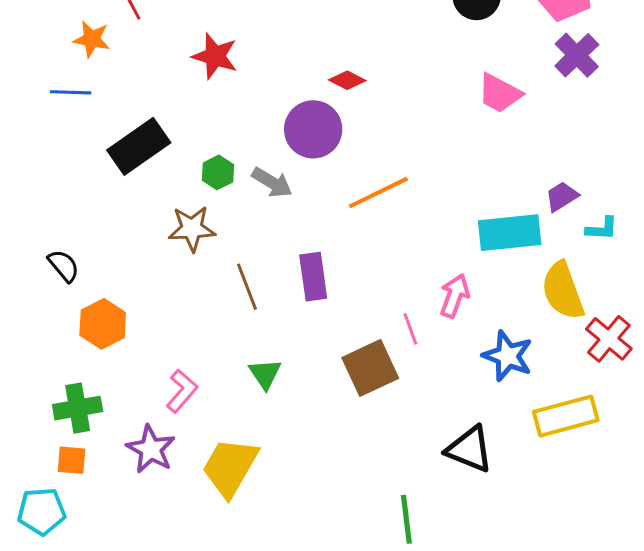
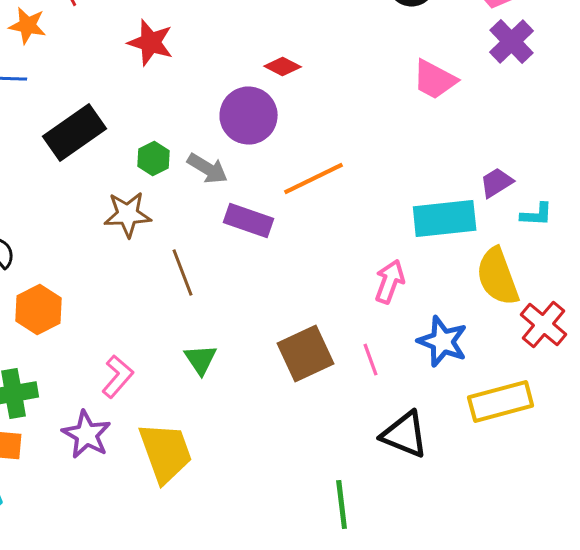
purple rectangle: (313, 277) -> (249, 221), moved, turned -63
pink line: (410, 329) -> (371, 360), moved
yellow trapezoid: (230, 467) -> (166, 453), turned 130

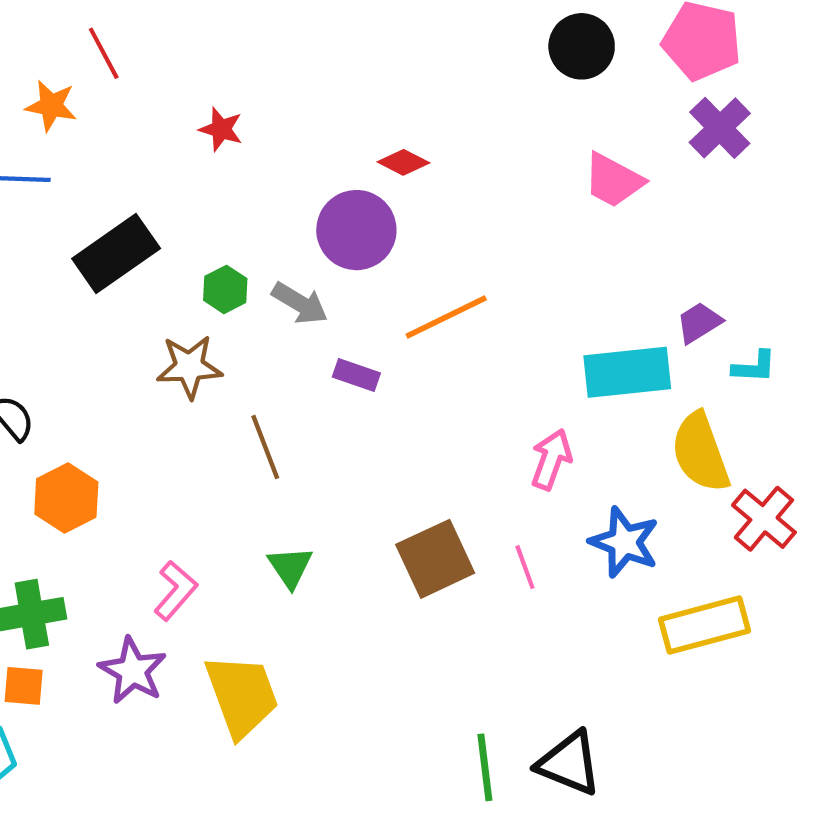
red star: (151, 43) -> (221, 129), size x0.7
purple rectangle: (249, 221) -> (356, 375), size x0.7
black triangle: (405, 435) -> (569, 763), moved

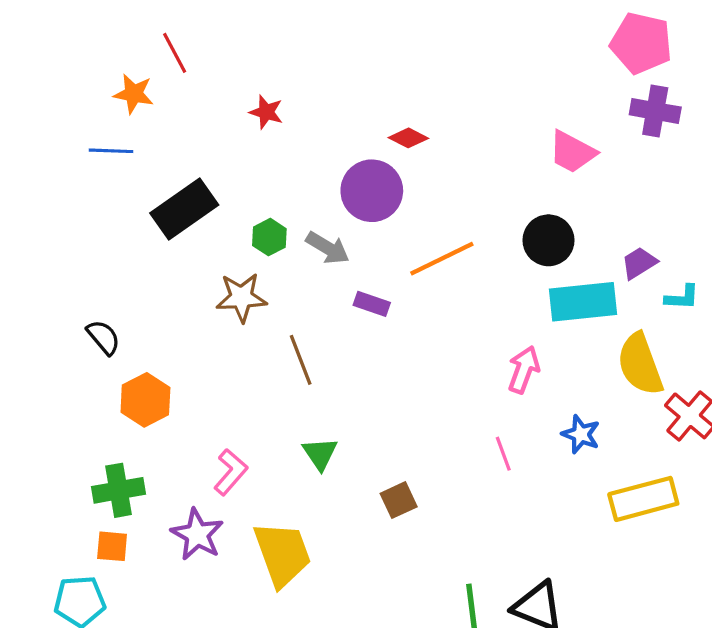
black circle: (582, 46) -> (549, 240), moved
purple cross: (720, 128) -> (655, 111), turned -36
blue star: (624, 542) -> (581, 434), size x0.7
brown square: (435, 559) -> (399, 500), moved, size x0.6

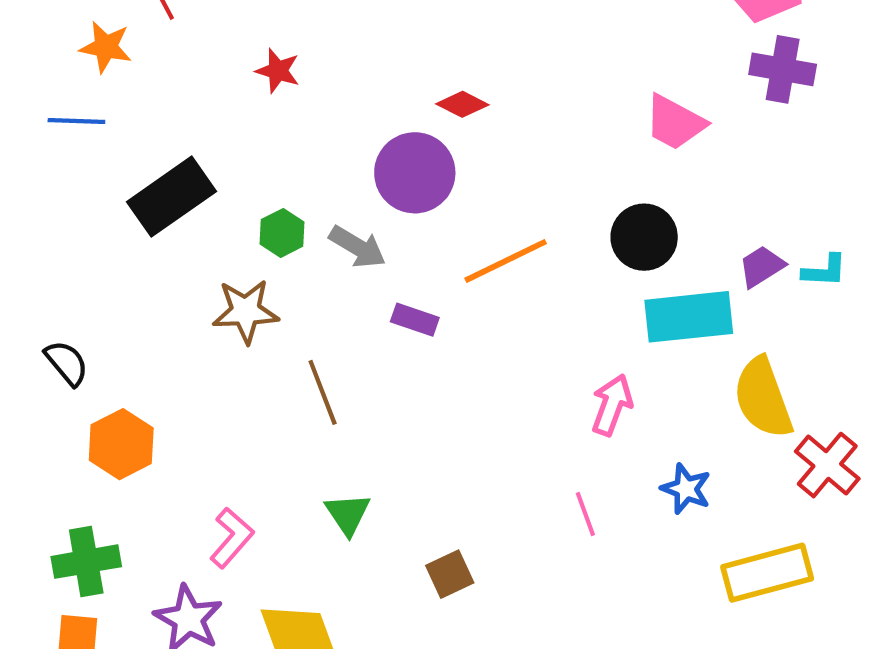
cyan L-shape: (682, 297) -> (824, 271), moved

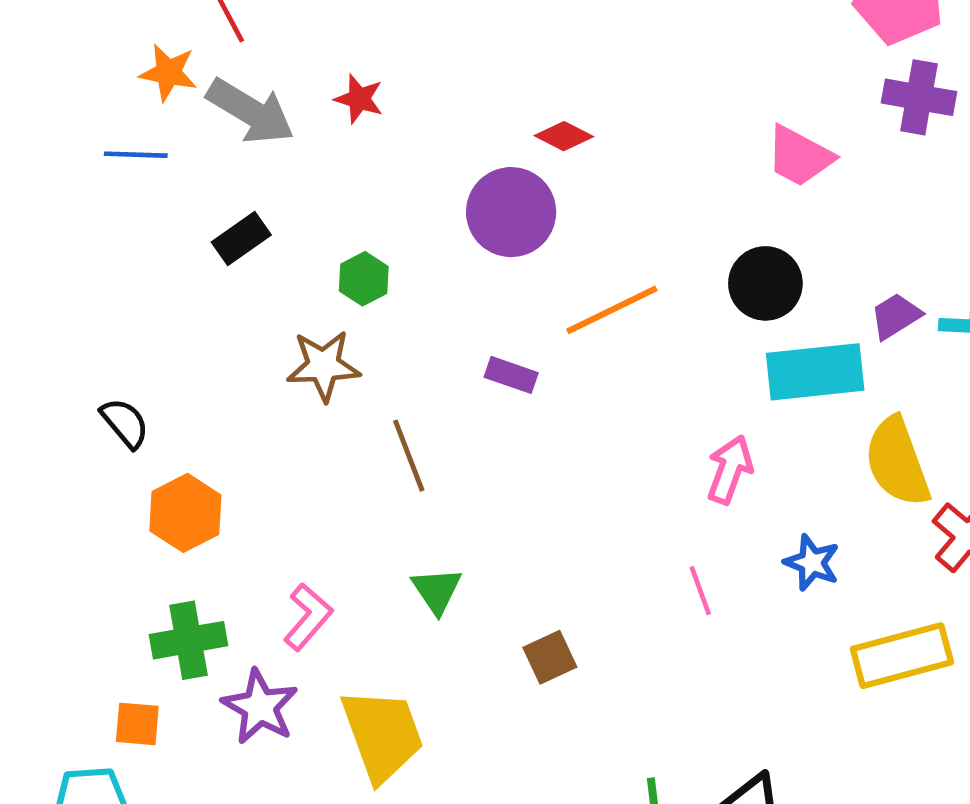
black rectangle: (172, 197) -> (241, 238), size x0.6
gray arrow: (357, 247) -> (251, 111), moved, size x1.4
green cross: (86, 562) -> (188, 640), moved

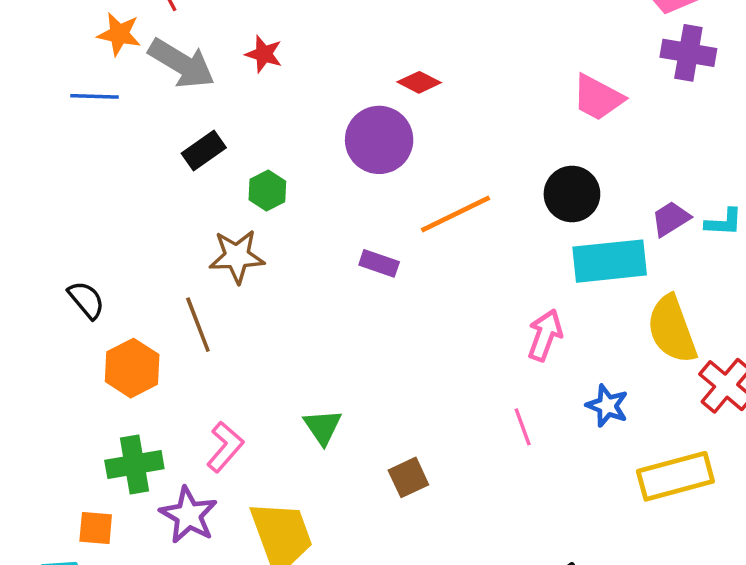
black rectangle: (241, 238) -> (204, 150), moved
brown line: (409, 456) -> (198, 325), moved

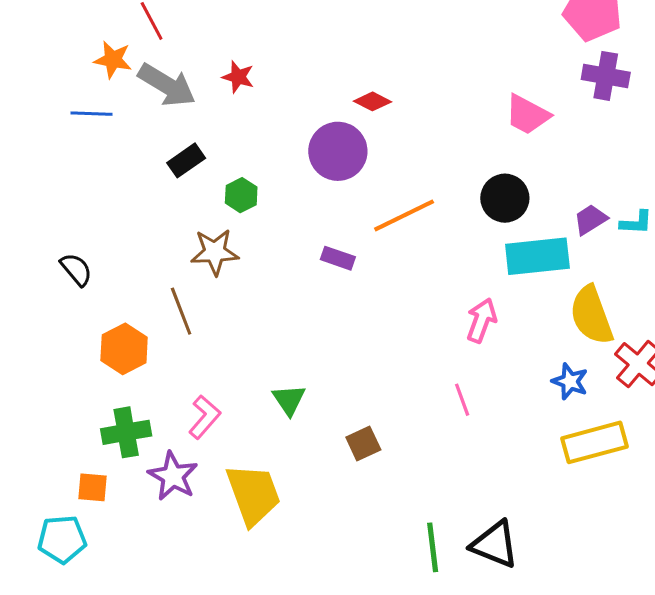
black semicircle: (86, 300) -> (76, 269), moved
blue star: (607, 406) -> (570, 381), moved

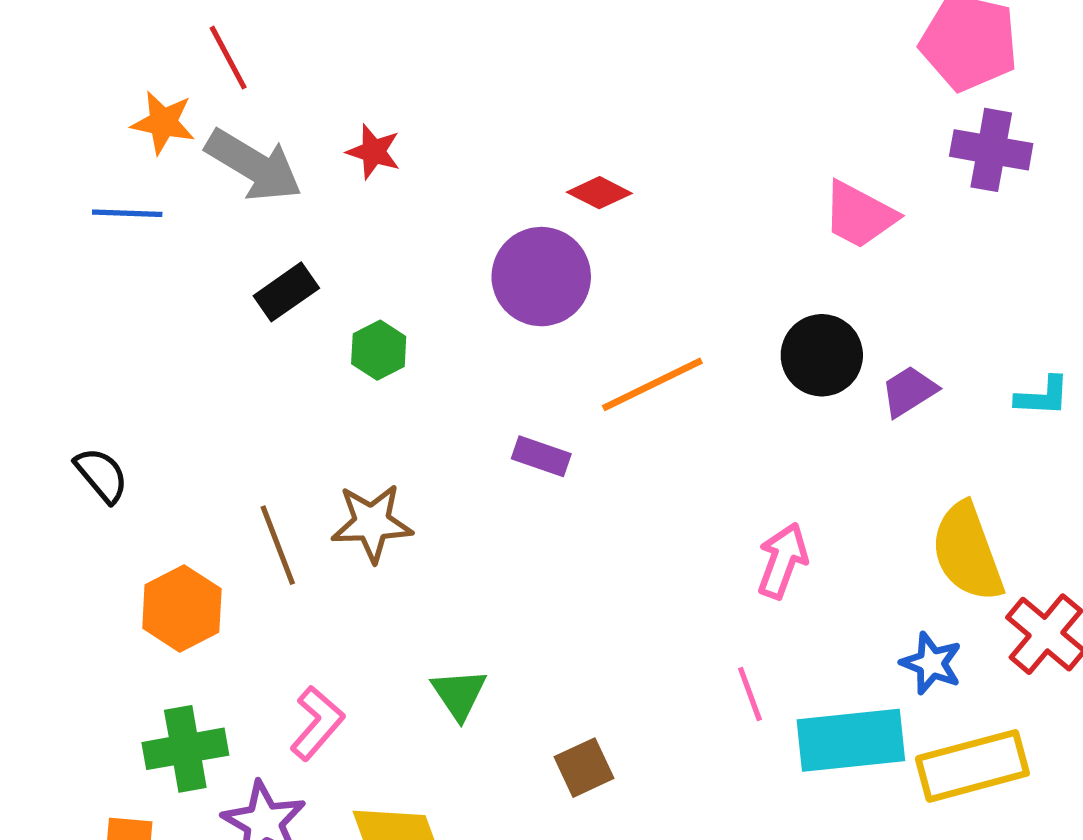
purple trapezoid: (590, 220) -> (909, 391), moved
brown star: (215, 252) -> (372, 523), moved
cyan rectangle: (537, 256) -> (851, 740), moved

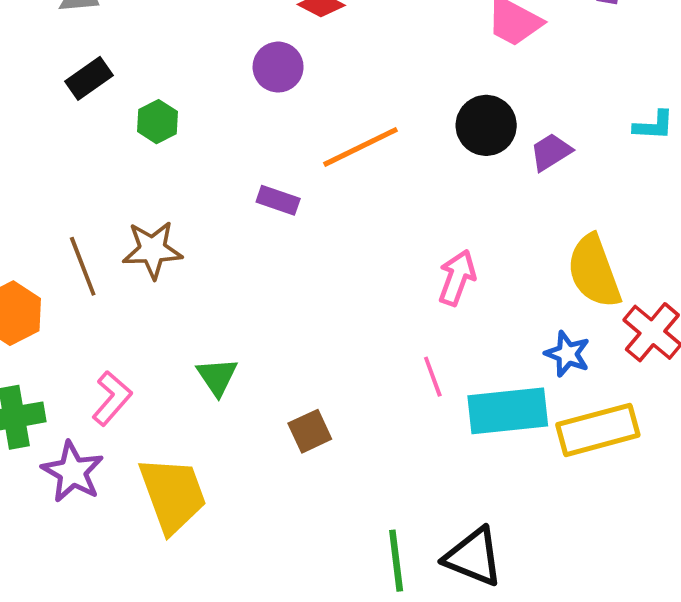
purple circle: (541, 277) -> (278, 67), size x0.7
cyan L-shape: (1043, 396) -> (654, 125), moved

